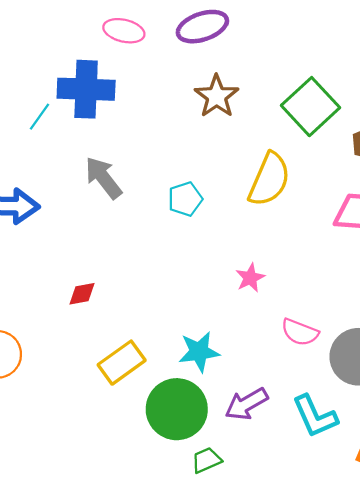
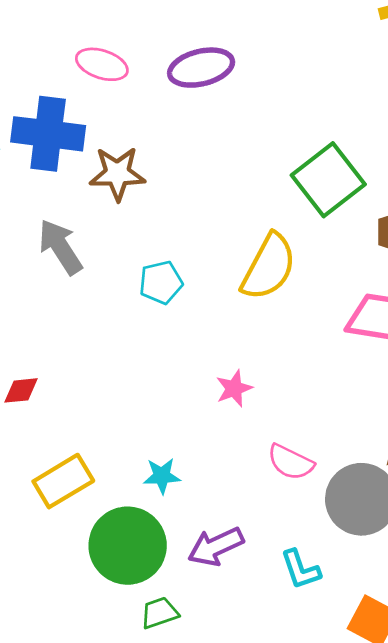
brown star: (217, 96) -> (117, 174), moved, turned 30
cyan star: (199, 352) -> (162, 476), size x0.7
cyan L-shape: (315, 416) -> (301, 569), size x0.7

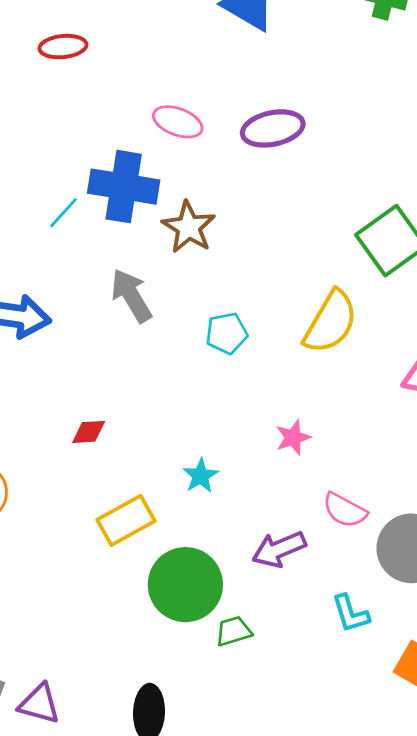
brown star: (117, 174) -> (189, 227), turned 30
cyan star: (162, 476) -> (200, 476), moved, turned -30
purple arrow: (216, 546) -> (279, 549), moved
green trapezoid: (159, 613) -> (234, 631), moved

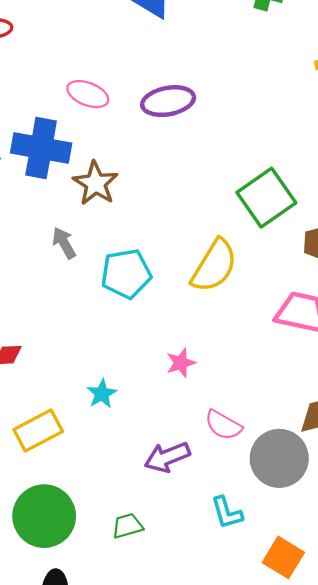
gray arrow: (131, 296) -> (64, 243), moved, size x0.7
cyan pentagon: (227, 333) -> (126, 274), size x1.4
green circle: (185, 585) -> (44, 516), moved

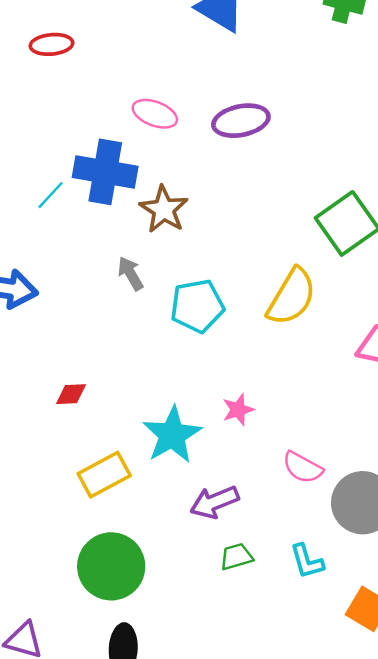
pink star: (181, 363) -> (238, 410), moved
cyan star: (102, 394) -> (172, 435), size x1.8
purple arrow: (167, 457) -> (214, 502), moved
green trapezoid: (127, 526) -> (236, 557), moved

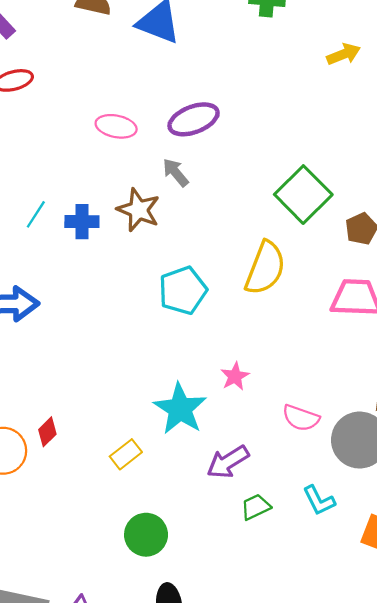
blue cross: (105, 172) -> (82, 222), moved, size x0.6
gray arrow: (130, 273) -> (176, 173), moved
red diamond: (71, 394) -> (47, 432), moved, turned -32
yellow rectangle: (104, 475) -> (126, 454), size x0.7
green circle: (111, 566) -> (146, 535), size x0.7

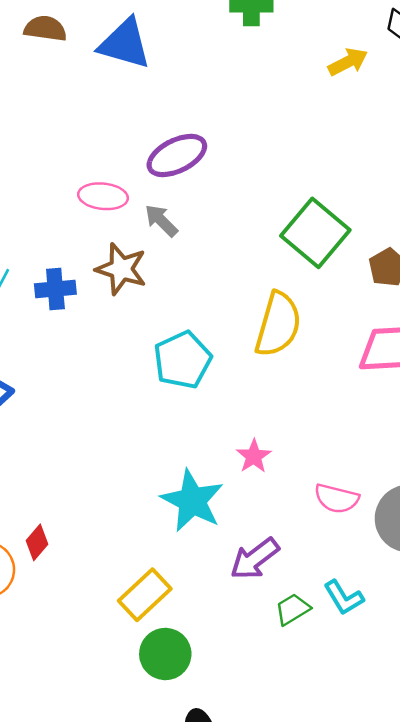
pink ellipse: (116, 126) -> (103, 196), moved
yellow rectangle: (126, 454) -> (145, 595), moved, size x1.4
cyan L-shape: (319, 500) -> (344, 598), moved

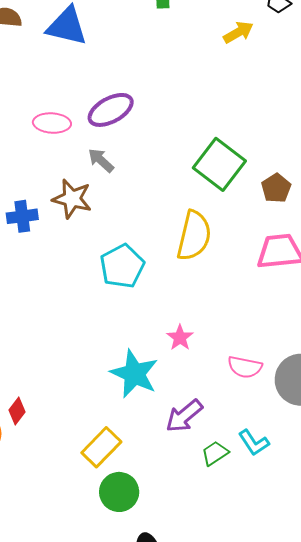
pink ellipse: (103, 196) -> (52, 123), moved

